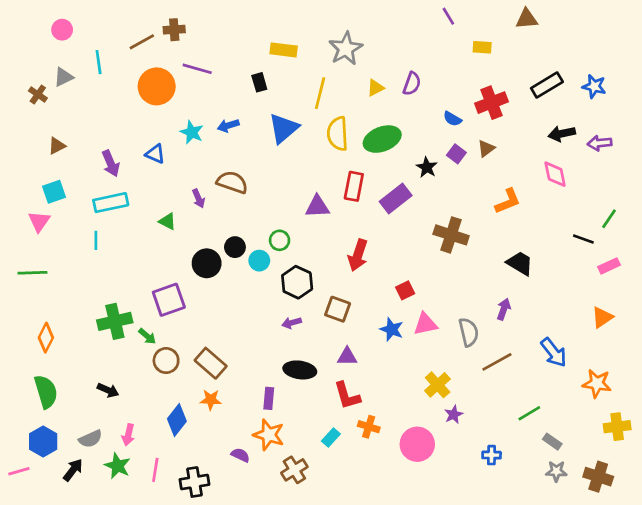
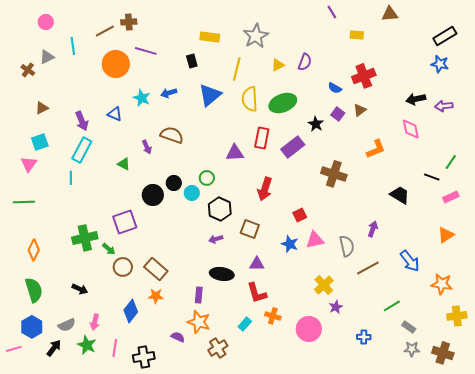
black rectangle: (547, 85) -> (445, 36), moved
cyan rectangle: (111, 203) -> (82, 150), turned -50
black trapezoid: (520, 263) -> (400, 195), moved

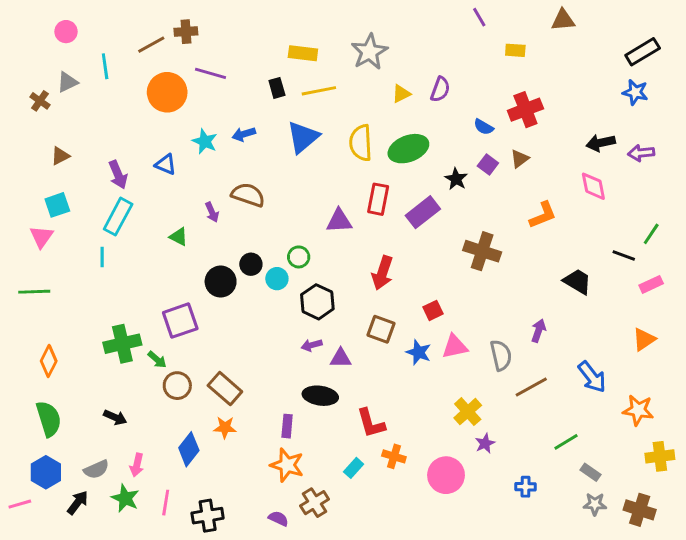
yellow line: (237, 69) -> (319, 91), moved, turned 65
brown square: (250, 229) -> (381, 329), moved
purple triangle: (257, 264) -> (341, 358), moved
purple semicircle: (178, 337) -> (278, 519), moved

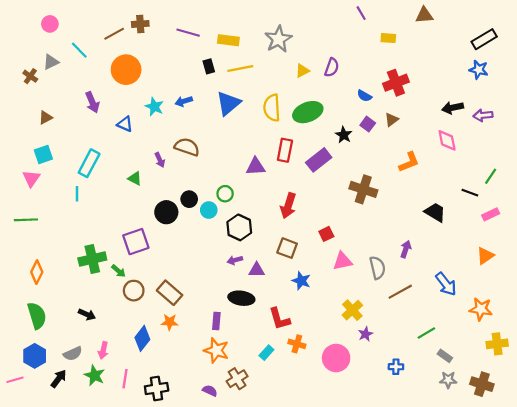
cyan line: (105, 66) -> (79, 50), turned -36
purple line: (210, 73) -> (188, 33), moved
purple arrow: (118, 175) -> (92, 102), moved
blue star: (419, 352) -> (301, 281), moved

